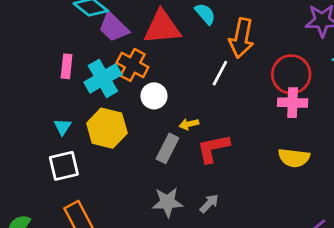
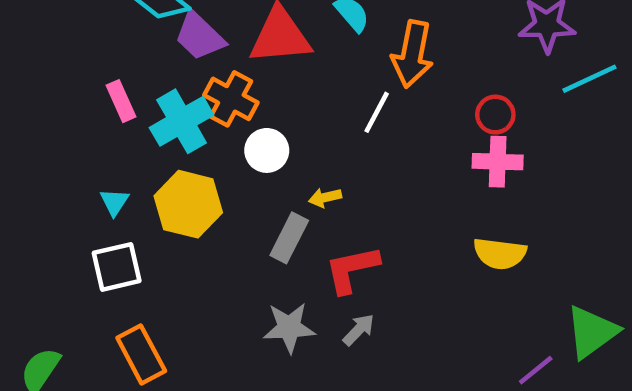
pink rectangle: (67, 66) -> (121, 101), turned -30
red circle: (291, 74) -> (495, 115), size x0.6
red L-shape: (213, 148) -> (352, 269), moved

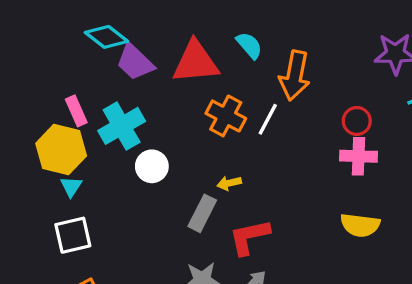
orange cross: (231, 99) -> (226, 116), moved
white circle: (267, 150) -> (152, 166), moved
yellow hexagon: (188, 204) -> (61, 150), moved

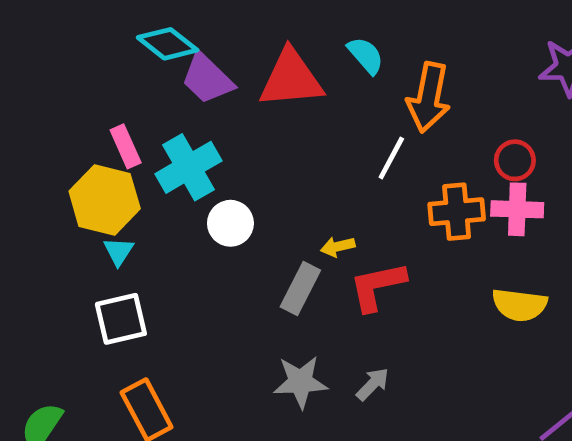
orange cross: (226, 116) -> (457, 212), moved, turned -33
red L-shape: (249, 237) -> (377, 286), moved

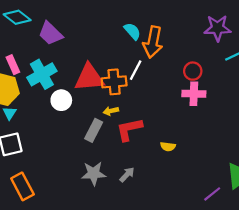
cyan diamond: (168, 44) -> (17, 17), moved
cyan semicircle: (366, 55) -> (132, 31), moved
red triangle: (291, 79) -> (89, 78), moved
orange cross: (457, 212) -> (114, 82), moved
yellow semicircle: (520, 305) -> (168, 147), moved, size x0.6

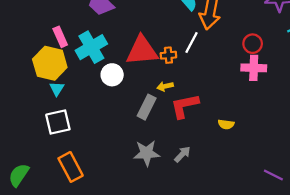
orange cross: (114, 82) -> (168, 55), size x0.6
purple line: (212, 194) -> (273, 175), turned 66

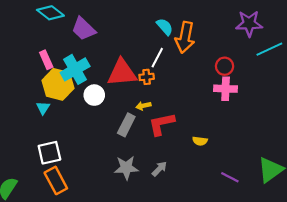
white line: (192, 43) -> (157, 58), moved
yellow hexagon: (50, 63) -> (58, 84), moved
white square: (58, 122) -> (49, 153), moved
purple line: (273, 175) -> (230, 177), moved

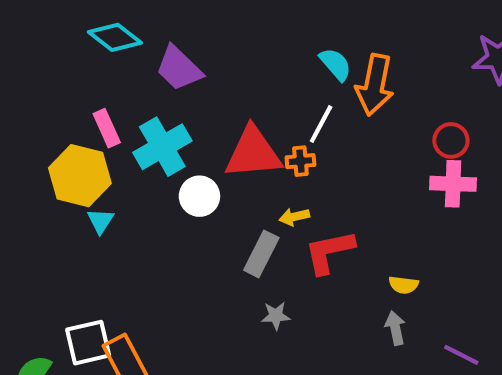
yellow hexagon: (58, 84) -> (80, 176), moved
white square: (49, 153) -> (88, 343), moved
gray star: (126, 168) -> (276, 316), moved, size x0.6
gray arrow: (159, 169) -> (395, 328), moved, turned -56

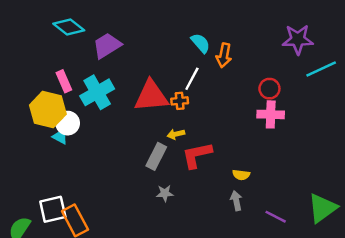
purple trapezoid: (179, 68) -> (107, 46), turned 104
orange arrow: (375, 85) -> (224, 55), size x0.7
white circle: (199, 196) -> (68, 123), moved
cyan triangle: (101, 221) -> (60, 137), turned -35

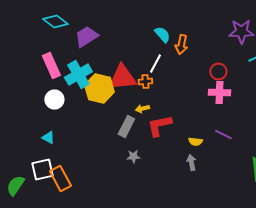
pink rectangle: (64, 81) -> (51, 66), size x1.4
yellow hexagon: (48, 110) -> (99, 88), moved
cyan triangle: (60, 137) -> (48, 138), moved
purple line: (276, 217) -> (223, 134), moved

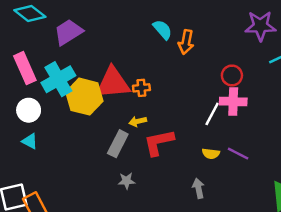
white line: (155, 64) -> (212, 114), moved
cyan triangle: (48, 138) -> (30, 141), moved
yellow semicircle: (195, 142) -> (211, 154), moved

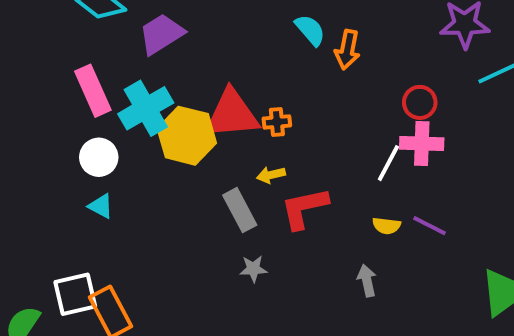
gray rectangle: (118, 144) -> (240, 210), turned -55

